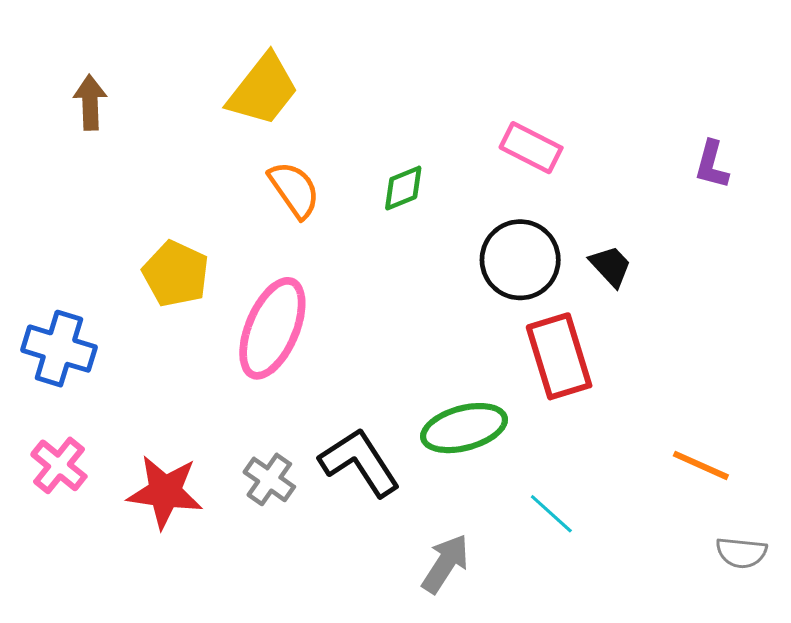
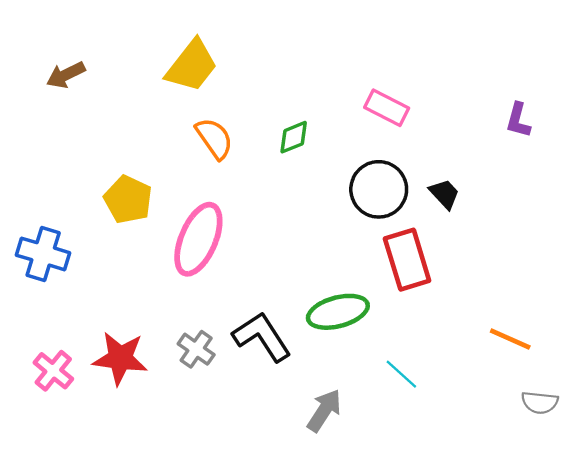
brown arrow: (90, 102) -> (66, 75), turned -114
pink cross: (59, 465) -> (53, 371), moved

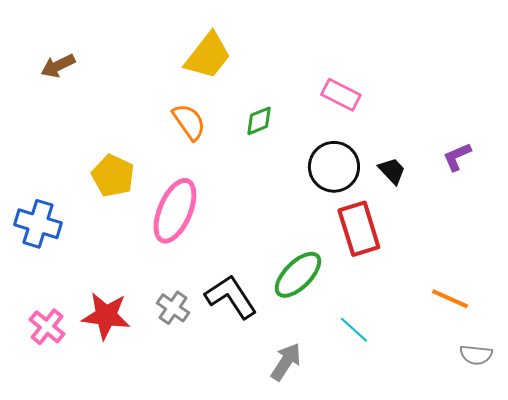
yellow trapezoid: (192, 66) -> (208, 56), moved
purple L-shape: (518, 120) -> (457, 157), moved, turned 52
green ellipse: (338, 312) -> (298, 275), turned -30

